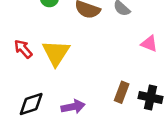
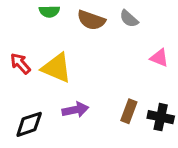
yellow triangle: (56, 53) -> (57, 68), turned -40
purple arrow: (73, 107) -> (75, 110), moved

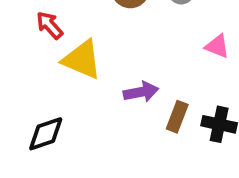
red arrow: (20, 64) -> (50, 25), moved
purple arrow: (75, 110) -> (141, 92), moved

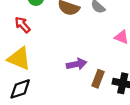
yellow triangle: (82, 60) -> (19, 59), moved

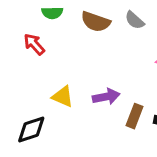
yellow triangle: (19, 59) -> (63, 97), moved, size x0.7

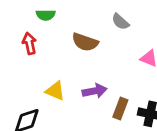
brown semicircle: (96, 22) -> (85, 42), moved
red arrow: (34, 44) -> (29, 43), turned 30

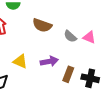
gray semicircle: (120, 22) -> (70, 36), moved

